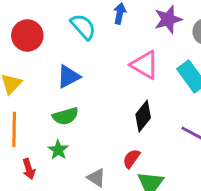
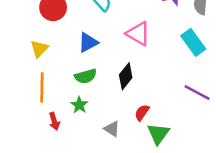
pink triangle: (145, 65) -> (138, 34), moved
black diamond: (143, 116) -> (126, 76), moved

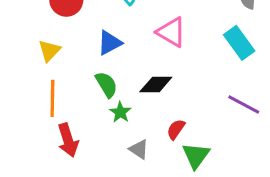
green semicircle: (86, 76) -> (106, 85), turned -105
black diamond: (126, 76) -> (156, 85), turned 52
green star: (79, 105) -> (120, 112), moved
red arrow: (54, 121) -> (68, 140), size x1.5

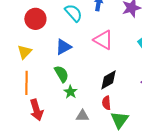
black diamond: (156, 85) -> (108, 80), moved, turned -30
red semicircle: (176, 129) -> (106, 103), turned -40
gray triangle: (139, 149) -> (82, 116), turned -32

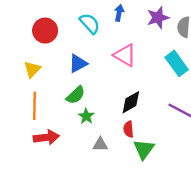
green semicircle: (61, 74) -> (76, 95), turned 78
red arrow: (36, 110) -> (46, 137), turned -80

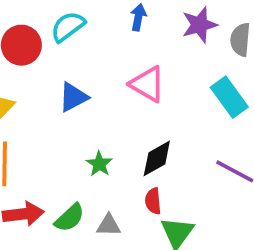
cyan semicircle: (90, 23) -> (68, 27), moved, turned -85
green semicircle: (76, 95) -> (70, 218), moved
green star: (86, 116) -> (99, 164), moved

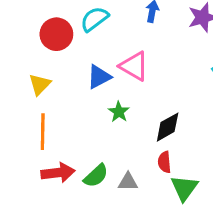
pink triangle: (148, 84) -> (134, 66), moved
green star: (99, 164) -> (119, 112), moved

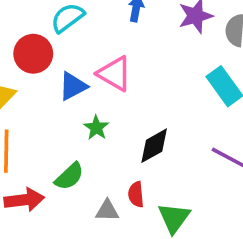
red circle: (56, 34) -> (33, 54), moved
red semicircle: (164, 162) -> (136, 194), moved
green semicircle: (96, 176) -> (69, 176), moved

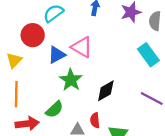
green star: (96, 128) -> (71, 80), size x1.5

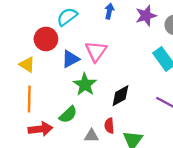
pink triangle: (82, 47) -> (96, 51), turned 35
yellow triangle: (14, 60) -> (27, 65), turned -42

